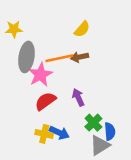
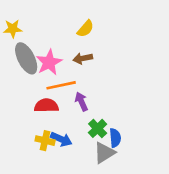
gray ellipse: (27, 57) -> (26, 58), turned -36
orange line: (59, 58) -> (61, 85), moved
pink star: (40, 75) -> (49, 62), moved
red semicircle: (45, 101) -> (46, 106), turned 35

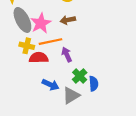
yellow cross: (45, 141) -> (27, 46), moved
gray triangle: (104, 153) -> (71, 95), moved

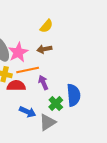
blue semicircle: (94, 84) -> (74, 95), moved, size x1.5

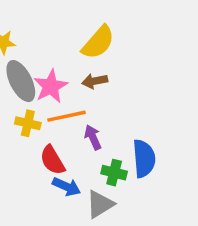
yellow semicircle: (46, 26) -> (98, 42), size x1.5
red semicircle: (16, 86) -> (52, 160), moved, turned -120
green cross: (56, 103) -> (114, 173), turned -32

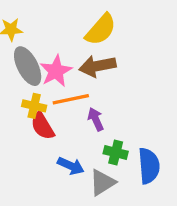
brown arrow: (95, 81) -> (97, 66), size x1.5
blue semicircle: (144, 158) -> (149, 166), moved
red semicircle: (52, 160) -> (43, 126), moved

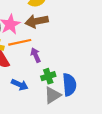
green cross: (116, 152) -> (48, 76), turned -32
gray triangle: (102, 182) -> (52, 95), moved

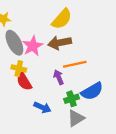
orange line: (20, 42) -> (75, 64), moved
blue semicircle: (69, 85) -> (92, 91), moved, turned 65

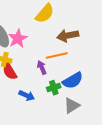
brown arrow: (60, 43) -> (68, 36), moved
gray triangle: (76, 118) -> (72, 106), moved

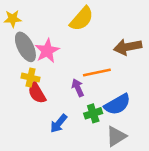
brown arrow: (68, 36) -> (128, 47), moved
blue arrow: (27, 96) -> (59, 124), turned 105

